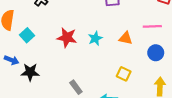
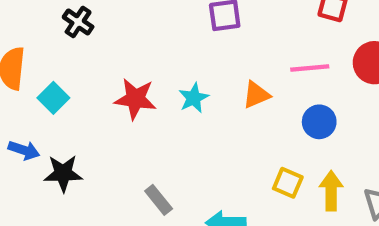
orange triangle: (126, 38) -> (256, 95), turned -32
yellow square: (124, 74) -> (288, 183), moved

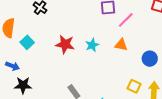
pink line: (310, 68) -> (126, 20), moved, turned -42
orange triangle: (256, 95) -> (121, 45), turned 32
black star: (63, 173) -> (23, 85), moved

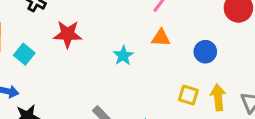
red star: (65, 44) -> (68, 34), moved
cyan star: (92, 45) -> (123, 56), moved

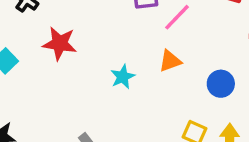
orange triangle: (161, 38) -> (170, 61), turned -30

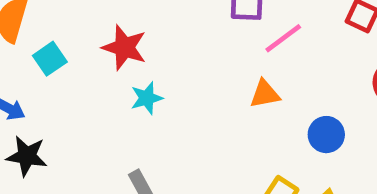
cyan star: (123, 77) -> (147, 98), moved

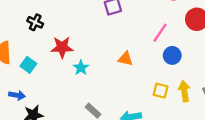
pink line: (283, 38) -> (160, 33), moved
orange triangle: (265, 94) -> (125, 59), moved, turned 42

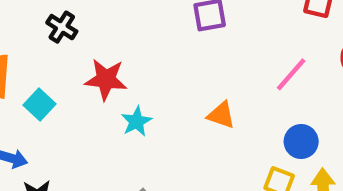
blue circle: (172, 55) -> (301, 142), moved

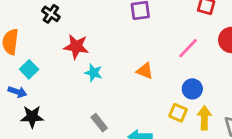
cyan square: (40, 105) -> (29, 69), moved
cyan star: (136, 121) -> (94, 73), turned -30

